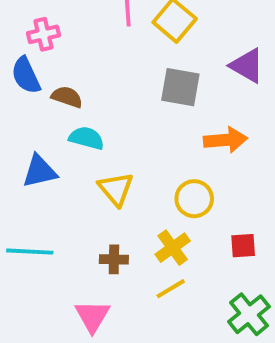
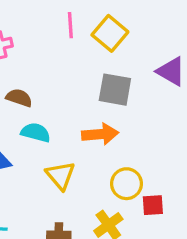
orange arrow: (225, 140) -> (100, 134), moved
red square: (243, 246) -> (153, 205), moved

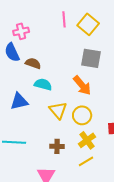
orange arrow: (100, 134) -> (82, 85), turned 55
yellow circle: (126, 184) -> (82, 115), moved

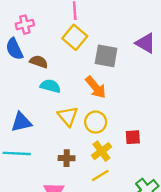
yellow square: (88, 24) -> (75, 37), moved
blue triangle: (19, 101) -> (21, 122), moved

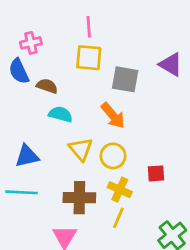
yellow square: (75, 37) -> (89, 58), turned -35
yellow cross: (101, 151) -> (120, 190), turned -30
brown cross: (67, 158) -> (79, 198), size x1.6
yellow line: (100, 175) -> (118, 218), turned -36

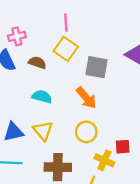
yellow square: (89, 58) -> (66, 49), turned 30
brown semicircle: (47, 86) -> (37, 63), moved
yellow triangle: (81, 149) -> (43, 131), moved
yellow cross: (120, 190) -> (104, 160), moved

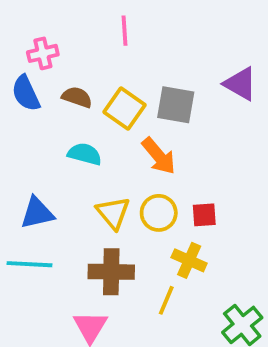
yellow square: (66, 49) -> (125, 108), moved
yellow triangle: (43, 131) -> (113, 213), moved
red square: (123, 147) -> (204, 215), moved

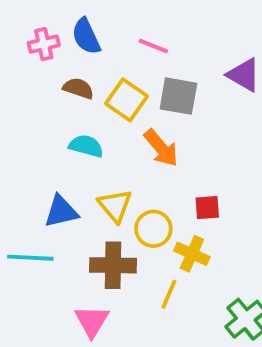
pink line: (125, 31) -> (153, 46), moved, turned -64
blue semicircle: (26, 93) -> (86, 36), moved
blue triangle: (37, 213) -> (61, 211), moved
yellow circle: (159, 213) -> (153, 229), moved

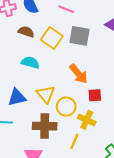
orange arrow: (161, 148) -> (78, 74), moved

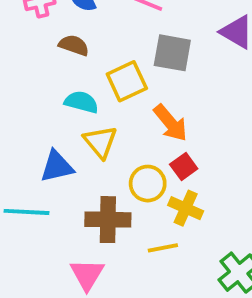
yellow square: (52, 38) -> (127, 81), moved, turned 30
yellow triangle: (46, 94) -> (100, 142), moved
red square: (95, 95) -> (184, 166), moved, turned -32
yellow line: (74, 141) -> (163, 248), turned 56

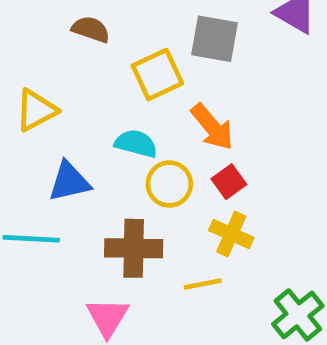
cyan semicircle: (81, 102) -> (136, 144), moved
yellow triangle: (100, 142) -> (36, 110), moved, turned 42
yellow circle: (148, 184) -> (169, 184), moved

